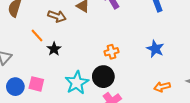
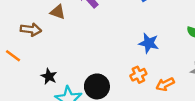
black star: (54, 49) -> (49, 76), moved
orange cross: (111, 52) -> (138, 75), moved

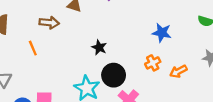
orange line: (13, 56) -> (33, 48), turned 32
black star: (49, 76) -> (99, 47), moved

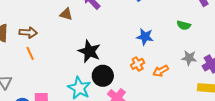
brown arrow: (49, 23) -> (28, 32), moved
black star: (99, 47) -> (89, 51), size x1.6

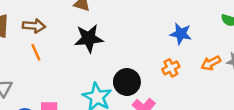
black star: (89, 51) -> (89, 38), moved, turned -30
orange arrow: (161, 71) -> (211, 63), moved

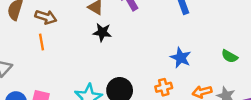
black star: (89, 38) -> (102, 32), moved, size x0.7

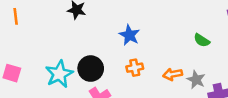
blue star: (181, 58) -> (129, 35), moved

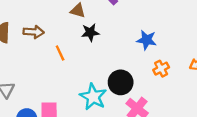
orange line: (16, 16) -> (60, 53), moved

